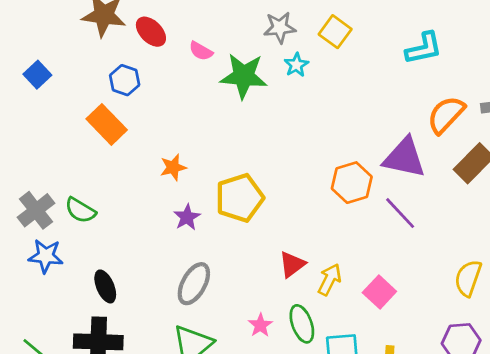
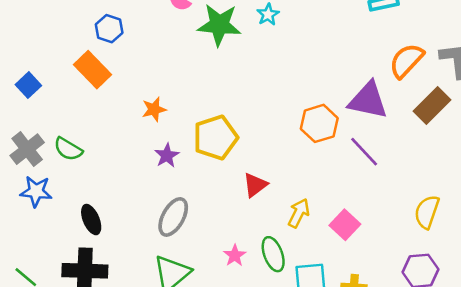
blue square: (37, 75) -> (28, 85), moved
red triangle: (292, 264) -> (255, 185), moved

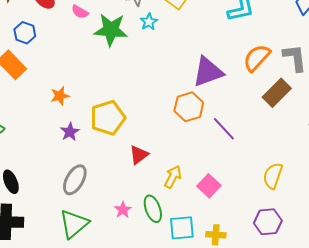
purple triangle: (368, 100) -> (208, 72), moved, turned -32

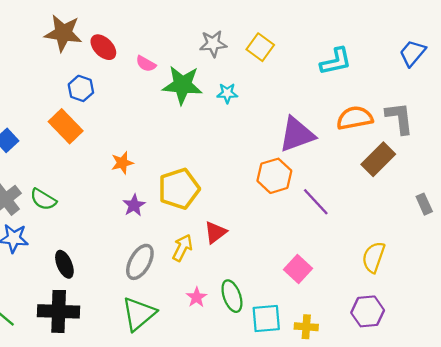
cyan star: (149, 22) -> (227, 93), moved, turned 30
orange semicircle: (257, 58) -> (355, 118), turned 36
yellow arrow: (173, 177) -> (182, 248), moved

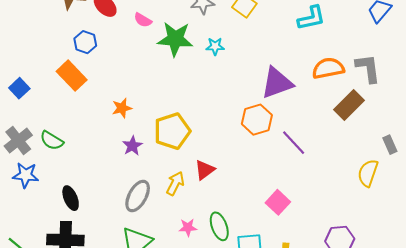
yellow semicircle: (374, 257) -> (368, 173), moved
pink star: (197, 297) -> (188, 227), turned 30

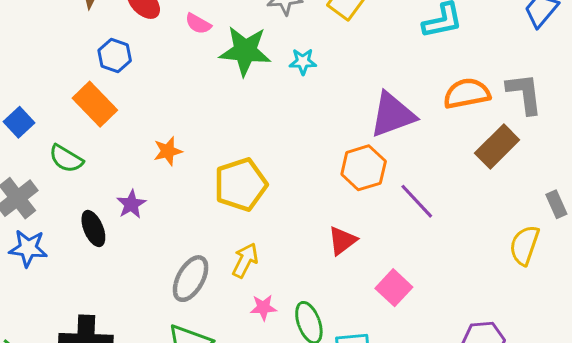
green semicircle: (52, 141) -> (66, 159), moved
purple star: (132, 146) -> (131, 204), moved
red triangle: (205, 170) -> (342, 241), moved
black ellipse: (71, 198) -> (93, 229), moved
pink star: (188, 227) -> (263, 307), moved

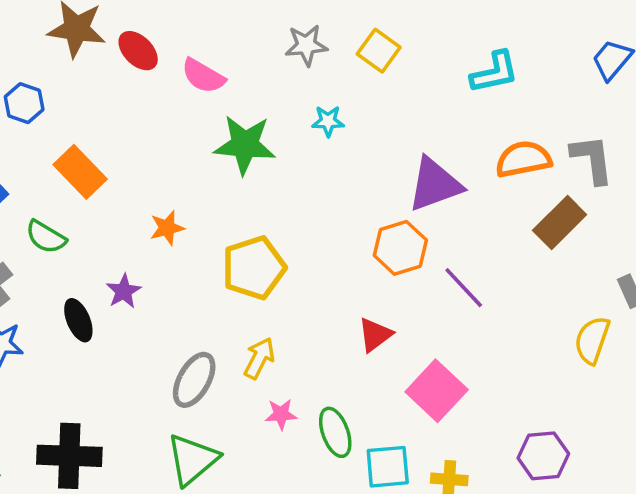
pink semicircle: (198, 24) -> (203, 76), size x1.4
green star: (245, 51) -> (245, 145), moved
blue hexagon: (115, 56) -> (24, 103), moved
pink square: (394, 288) -> (437, 391), size x1.4

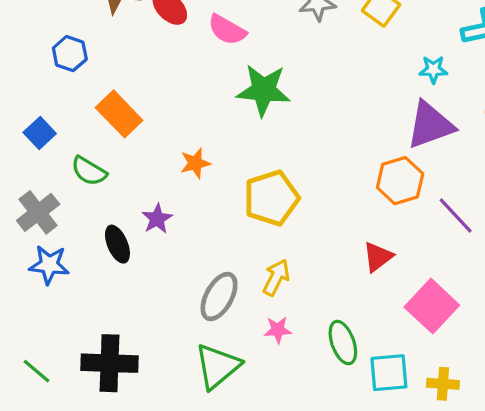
cyan star: (328, 121) -> (433, 69), moved
pink star: (281, 414) -> (278, 330), moved

